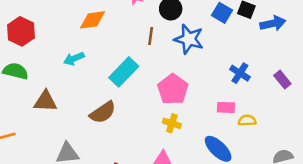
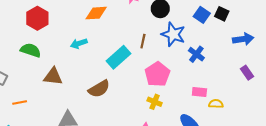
blue arrow: (273, 23) -> (243, 39), moved
brown line: (151, 36) -> (143, 41), moved
blue cross: (240, 73) -> (196, 54), moved

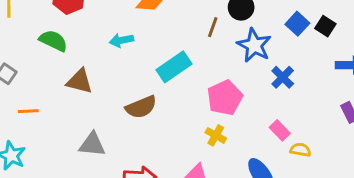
brown line: (143, 41) -> (213, 27), moved
pink rectangle: (199, 92) -> (280, 130), turned 32

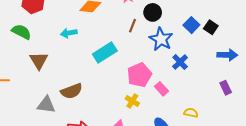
brown triangle: (80, 81) -> (39, 61), turned 42
brown semicircle: (141, 107) -> (72, 91), moved
pink rectangle: (280, 130) -> (162, 89), moved

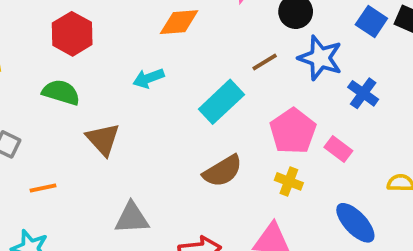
brown line: (133, 26) -> (265, 62), moved, turned 48
brown semicircle: (72, 91) -> (223, 171), moved

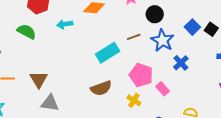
cyan arrow: (148, 78) -> (65, 24), moved
pink pentagon: (293, 131) -> (141, 75), turned -30
brown triangle: (103, 139) -> (39, 79), moved

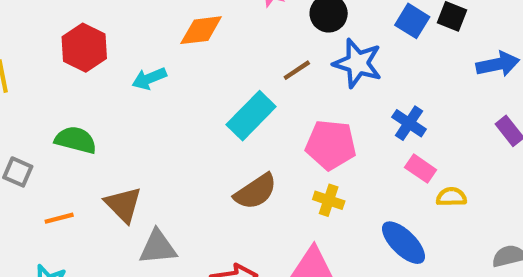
green semicircle: (27, 32) -> (76, 140), moved
blue cross: (181, 63) -> (409, 123), moved
pink rectangle: (163, 89) -> (421, 169), moved

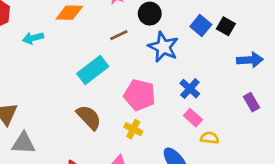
brown line: (297, 70) -> (119, 35), moved
brown semicircle: (256, 192) -> (89, 117), turned -108

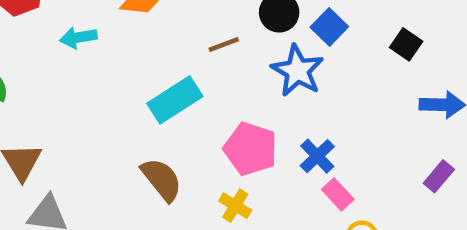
blue square: (201, 26) -> (329, 27), moved
blue cross: (190, 89) -> (317, 156), moved
purple rectangle: (251, 102) -> (439, 176), turned 66

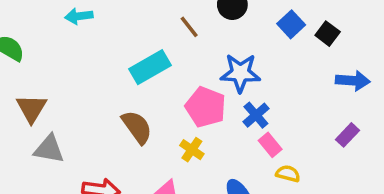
blue square: (329, 27) -> (291, 24), moved
brown line: (224, 45) -> (189, 27), turned 70
blue star: (297, 71) -> (240, 73), moved, turned -30

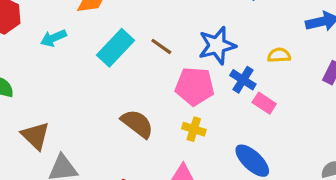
brown line: (189, 27) -> (161, 46), moved
cyan rectangle: (150, 67) -> (115, 48), moved
yellow semicircle: (288, 174) -> (279, 55), moved

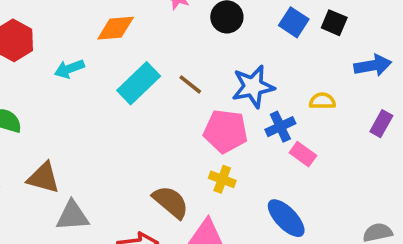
blue cross: (243, 80) -> (280, 127), turned 30
brown semicircle: (137, 124) -> (171, 202), moved
brown triangle: (35, 136) -> (43, 178), turned -32

